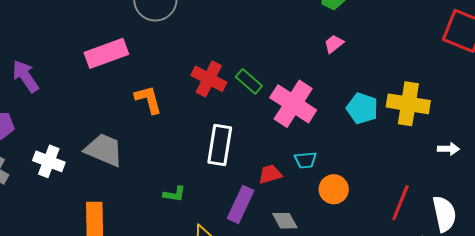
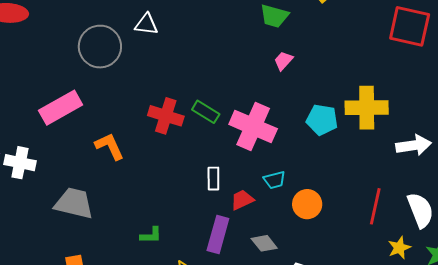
white rectangle: (220, 145) -> (213, 179), moved, size x0.6
white arrow: (448, 149) -> (414, 145), size x1.6
white cross: (49, 161) -> (20, 163), moved

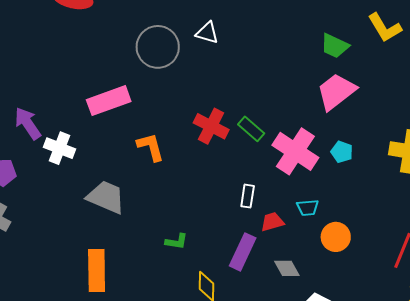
pink trapezoid: (283, 61) -> (336, 92), size x2.0
cyan pentagon: (322, 120) -> (342, 152), moved, size x0.7

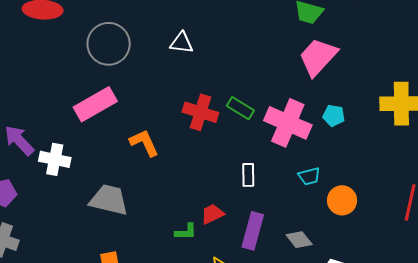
white triangle: (207, 33) -> (182, 43), moved
gray circle: (158, 47) -> (109, 44), moved
red trapezoid: (272, 222) -> (212, 214), moved

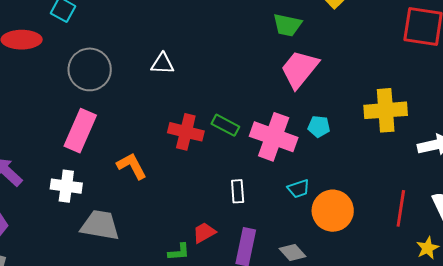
pink rectangle: (95, 104) -> (80, 131), turned -33
white cross: (55, 159) -> (66, 186), moved
orange circle: (342, 200) -> (333, 211), size x1.4

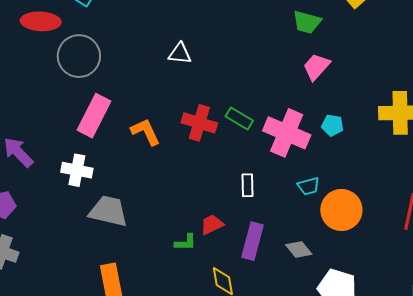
gray circle: (90, 69) -> (79, 56), moved
pink trapezoid: (299, 69) -> (316, 67), size x0.7
orange L-shape: (132, 166) -> (146, 132), moved

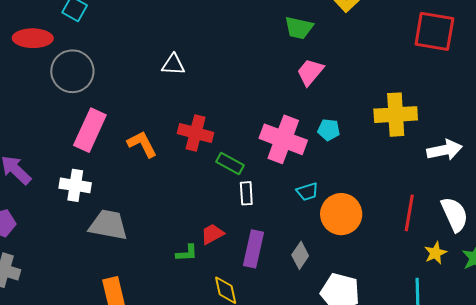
green rectangle: (239, 118) -> (230, 163), moved
gray diamond: (299, 249) -> (300, 255), turned 76

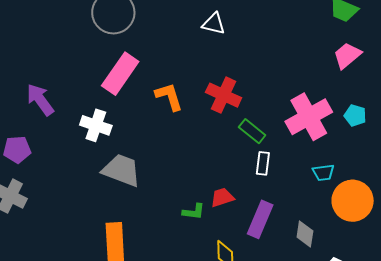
pink cross: (283, 139) -> (309, 117), turned 30
gray diamond: (300, 255) -> (305, 234), turned -36

